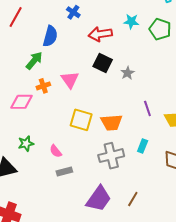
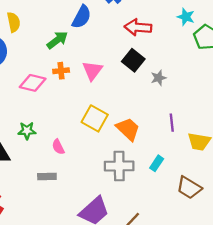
cyan star: (131, 22) -> (186, 17), moved
orange trapezoid: (111, 122) -> (128, 129), turned -145
gray rectangle: (64, 171) -> (47, 176), moved

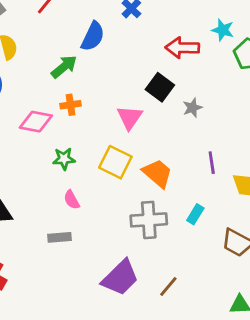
red arrow: (138, 27) -> (182, 48), moved
pink triangle: (92, 71) -> (130, 117), moved
green star: (27, 131) -> (64, 159), moved

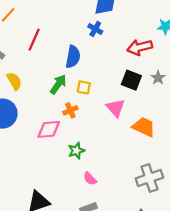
gray star: (192, 108) -> (158, 78), moved
yellow square: (115, 162) -> (84, 87), moved, size x0.6
orange trapezoid: (157, 173) -> (144, 127), moved

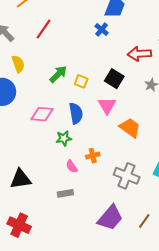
blue semicircle: (73, 57) -> (76, 113), moved, turned -30
black square: (131, 80) -> (114, 79), moved
orange cross: (70, 110) -> (93, 156), moved
gray cross: (149, 178) -> (127, 176), turned 30

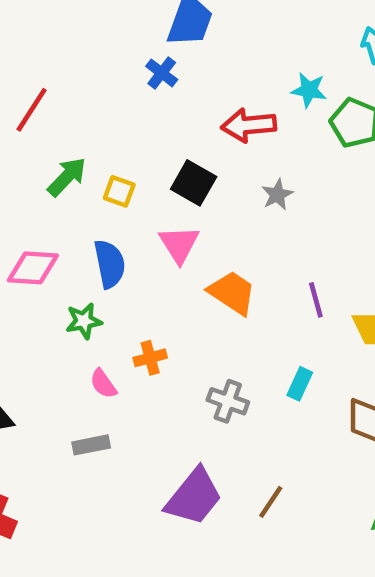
red line: (44, 29) -> (32, 110), moved
gray cross: (127, 176) -> (228, 401), size x0.7

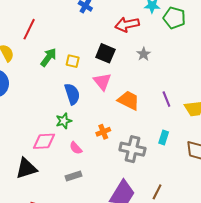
pink diamond: (33, 268) -> (44, 141), moved
orange cross: (150, 358) -> (103, 132), moved
gray cross: (228, 401) -> (132, 149), size x1.4

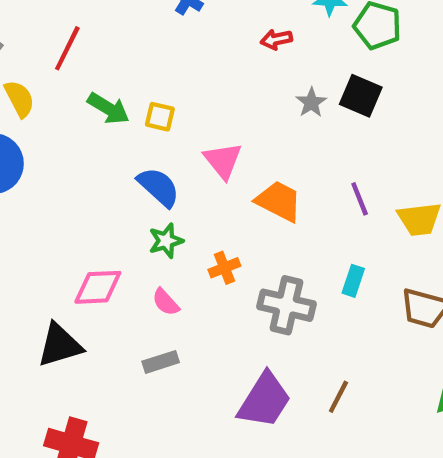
red arrow: (127, 25) -> (276, 39), size x0.6
black square: (105, 53) -> (361, 96), moved
green arrow: (48, 57) -> (108, 108), turned 84
blue semicircle: (72, 94) -> (159, 187), turned -30
green star: (64, 121) -> (166, 241), moved

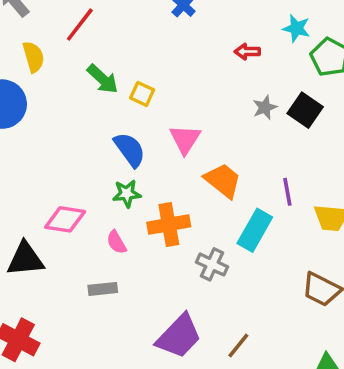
orange cross: (224, 268) -> (169, 225), size x1.6
cyan rectangle: (353, 281) -> (255, 230), moved, size x1.6
gray cross: (286, 305) -> (212, 264), size x0.7

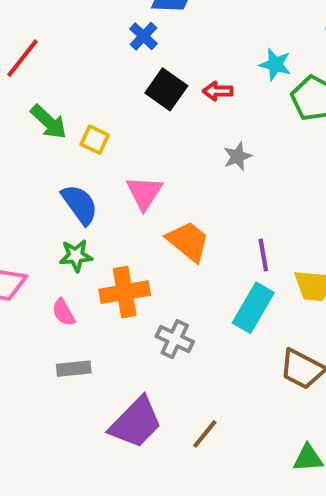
black square: (305, 110) -> (166, 89), moved
cyan rectangle: (255, 230) -> (253, 308), moved
gray rectangle: (103, 289) -> (74, 369), moved

